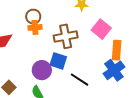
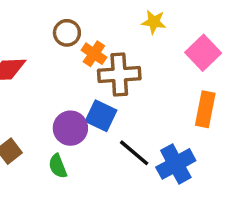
orange cross: (35, 27) -> (94, 54), moved, turned 32
pink square: (101, 29) -> (203, 53), moved
blue cross: (114, 70) -> (176, 164), moved

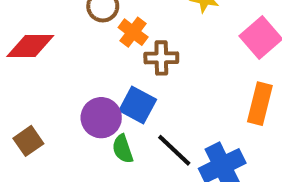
brown cross: (119, 75) -> (161, 58), size x0.7
green semicircle: (58, 166) -> (123, 149), moved

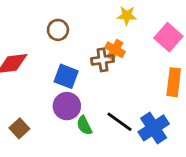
orange cross: (133, 32) -> (115, 50), moved
blue square: (138, 105) -> (66, 76), moved

